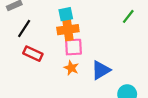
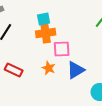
pink square: (73, 47) -> (62, 49), moved
red rectangle: (33, 54) -> (14, 70), moved

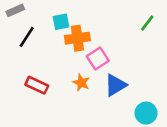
cyan square: (44, 19) -> (61, 22), moved
pink square: (62, 49) -> (98, 59), turned -30

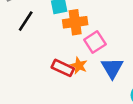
red rectangle: (37, 85) -> (63, 68), moved
blue triangle: (116, 85) -> (112, 68), turned -30

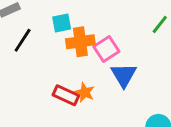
pink square: (95, 42) -> (106, 49), moved
blue triangle: (112, 68) -> (124, 75), moved

